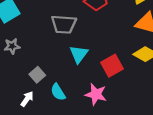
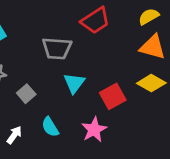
gray square: (37, 75) -> (26, 94), moved
pink star: (96, 94) -> (94, 130), turned 30

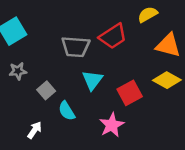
yellow semicircle: (149, 16) -> (148, 15), moved
red trapezoid: (95, 20) -> (113, 36), moved
cyan semicircle: (50, 127) -> (67, 111), moved

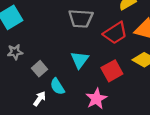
red trapezoid: (113, 36) -> (115, 33), moved
gray trapezoid: (76, 47) -> (81, 18), moved
white arrow: (35, 130) -> (39, 99), moved

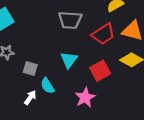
gray square: (39, 69) -> (30, 68), turned -32

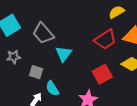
gray trapezoid: (70, 20) -> (43, 33), moved, turned 45
cyan triangle: (69, 60) -> (64, 54), moved

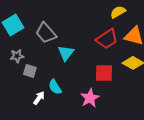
gray square: (36, 72) -> (30, 71), moved
red square: (102, 74) -> (104, 73), turned 30

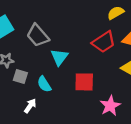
red square: (104, 73) -> (84, 82), moved
cyan semicircle: (55, 87) -> (44, 84), moved
pink star: (90, 98) -> (110, 106), moved

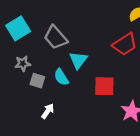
cyan semicircle: (44, 84) -> (61, 77), moved

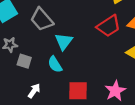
cyan semicircle: (61, 77) -> (55, 64), moved
red square: (104, 86) -> (78, 91), moved

